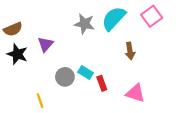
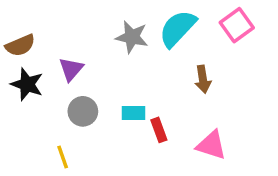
cyan rectangle: (86, 73) -> (134, 113), turned -32
gray circle: (65, 77) -> (83, 111), moved

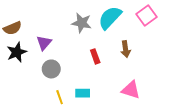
black star: (27, 84) -> (17, 52), turned 30
cyan rectangle: (134, 113) -> (83, 93), moved
red rectangle: (159, 130) -> (95, 56), moved
yellow line: (63, 157) -> (60, 97), moved

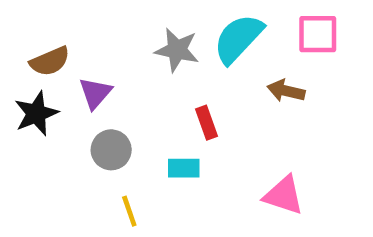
pink square: (147, 16) -> (318, 34), turned 36
brown semicircle: (13, 28) -> (50, 61), moved
brown arrow: (126, 49) -> (286, 91), moved, turned 112
cyan rectangle: (83, 93) -> (184, 168), moved

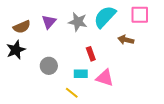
purple triangle: (95, 93) -> (49, 22), moved
pink triangle: (284, 195) -> (105, 78), moved
yellow line: (129, 211) -> (72, 93), moved, turned -32

